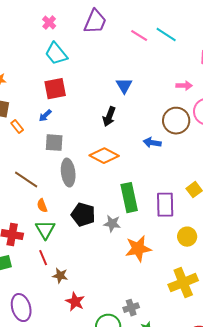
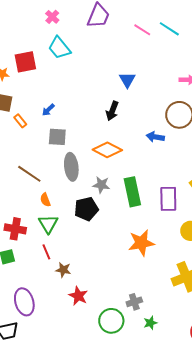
red square: (55, 89) -> (25, 62), moved
black pentagon: (83, 215) -> (86, 209), turned -30
gray star: (112, 224) -> (101, 185), moved

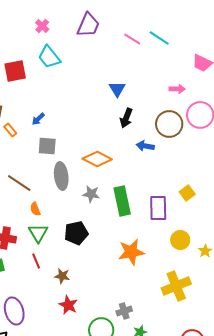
black arrow: (112, 111) -> (126, 118), moved
black pentagon: (86, 209) -> (76, 233), moved
brown star: (63, 270) -> (62, 276), moved

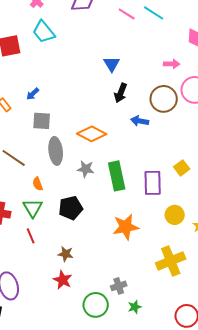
orange semicircle: (35, 209) -> (38, 184), moved
brown star: (62, 276) -> (66, 254), moved

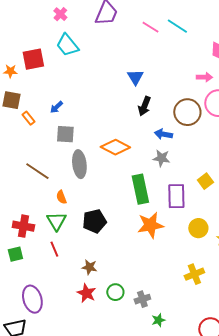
pink arrow: (172, 64) -> (204, 77), moved
gray star: (86, 169) -> (161, 158), moved
orange star: (126, 227) -> (150, 225), moved
yellow cross: (171, 261) -> (194, 274), size x0.7
green circle: (96, 305) -> (115, 292), moved, size x0.7

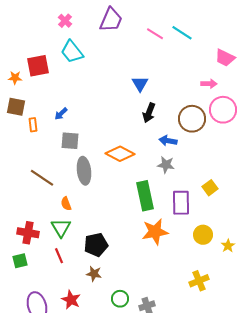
orange rectangle: (28, 118) -> (33, 125), turned 32
black pentagon: (94, 221) -> (96, 245), moved
red star: (86, 293) -> (71, 300), moved

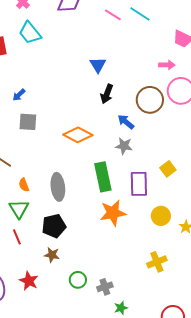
blue arrow: (168, 141) -> (126, 122), turned 30
gray ellipse: (84, 171) -> (58, 187), moved

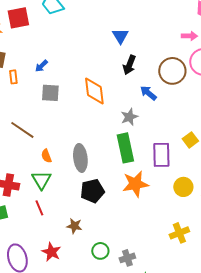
orange diamond: (78, 135) -> (94, 91), moved, turned 56
gray star: (124, 146) -> (129, 117), moved, turned -30
black pentagon: (54, 226) -> (92, 191), moved

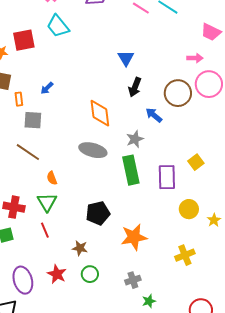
gray square: (50, 93) -> (33, 120), moved
gray ellipse: (80, 158) -> (93, 150), moved, turned -68
orange star: (135, 184) -> (134, 237), moved
green circle: (100, 251) -> (90, 274), moved

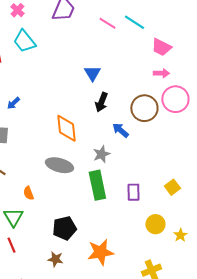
pink trapezoid: (211, 32) -> (161, 47), moved
yellow square: (196, 162) -> (172, 187), moved
purple rectangle: (167, 177) -> (133, 192), size x0.7
orange semicircle: (52, 178) -> (28, 193), moved
brown star: (80, 248) -> (55, 259), moved

